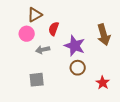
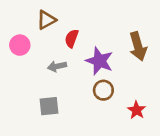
pink circle: (27, 34) -> (20, 45), moved

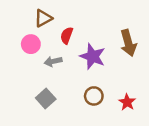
pink circle: (20, 45) -> (31, 44), moved
brown circle: (103, 90) -> (94, 96), moved
gray square: (49, 106) -> (46, 98), turned -36

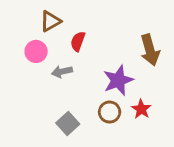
purple star: (93, 56) -> (118, 80), moved, turned 30
gray square: (46, 98) -> (68, 124), moved
red star: (127, 102) -> (141, 109), moved

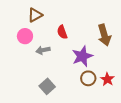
red semicircle: (78, 41) -> (62, 32), moved, turned -40
red star: (141, 109) -> (107, 79), moved
brown circle: (110, 112) -> (88, 78), moved

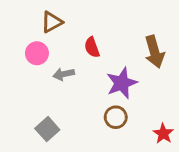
brown circle: (88, 78) -> (116, 117), moved
red star: (107, 79) -> (163, 134), moved
gray square: (47, 86) -> (47, 129), moved

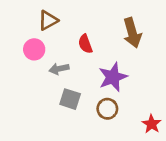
brown arrow: (154, 52) -> (132, 33), moved
gray square: (47, 129) -> (70, 99), moved, turned -30

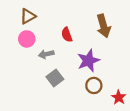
brown triangle: (48, 20) -> (28, 16), moved
gray square: (70, 99) -> (55, 78), turned 35
brown circle: (107, 109) -> (94, 85), moved

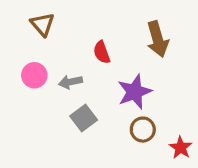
brown triangle: (28, 16) -> (43, 24), turned -42
pink circle: (27, 39) -> (34, 75), moved

